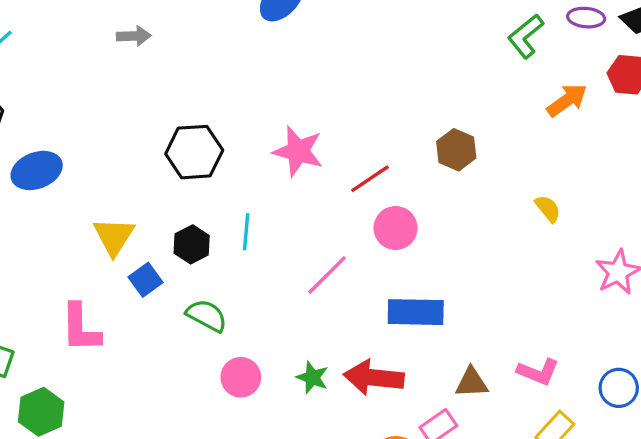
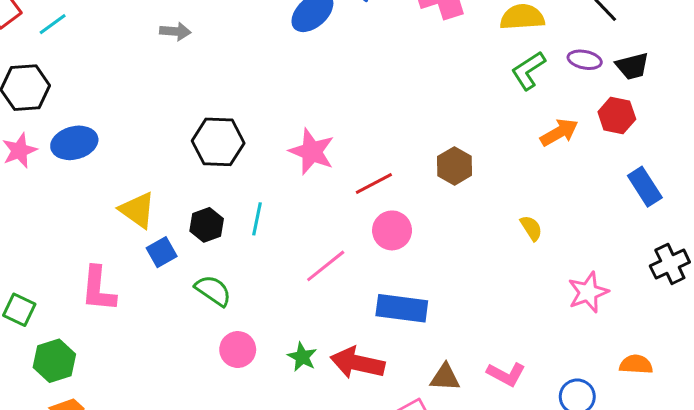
yellow triangle: (114, 236) -> (137, 210), turned -33

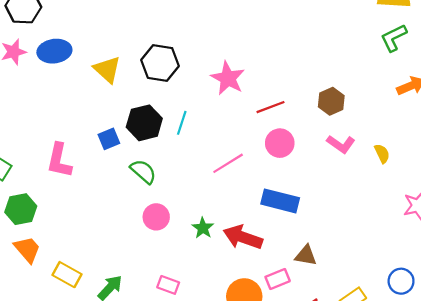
yellow triangle: (137, 210) -> (107, 70), moved
black hexagon: (207, 225) -> (144, 123), size x1.4
pink L-shape: (506, 374) -> (341, 144), moved

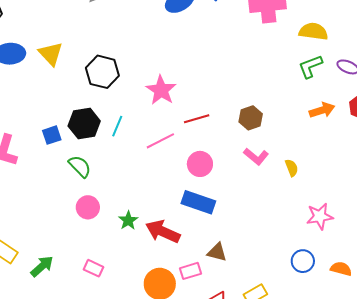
yellow triangle: (107, 70) -> (51, 54), moved
pink circle: (280, 143) -> (200, 164), moved
pink line: (228, 163) -> (160, 141), moved
blue circle: (401, 281) -> (303, 261), moved

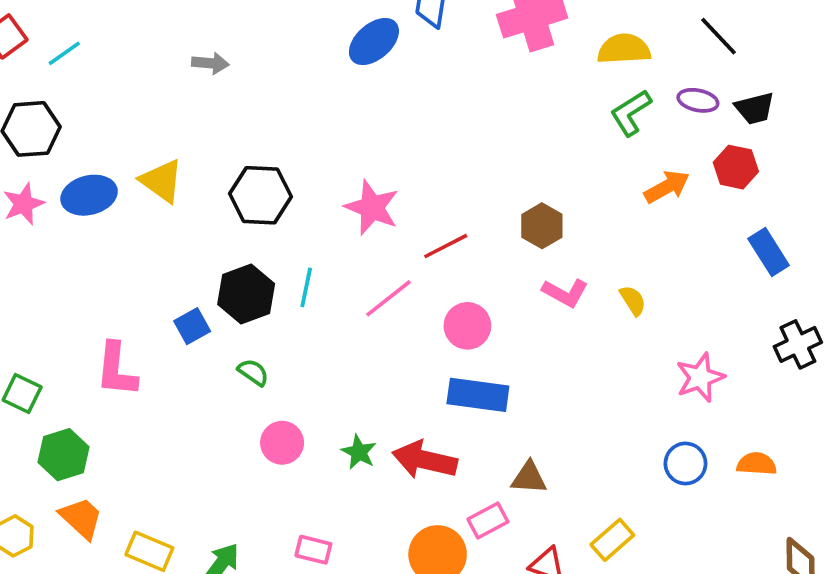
green semicircle: (80, 166) -> (253, 372), size x0.7

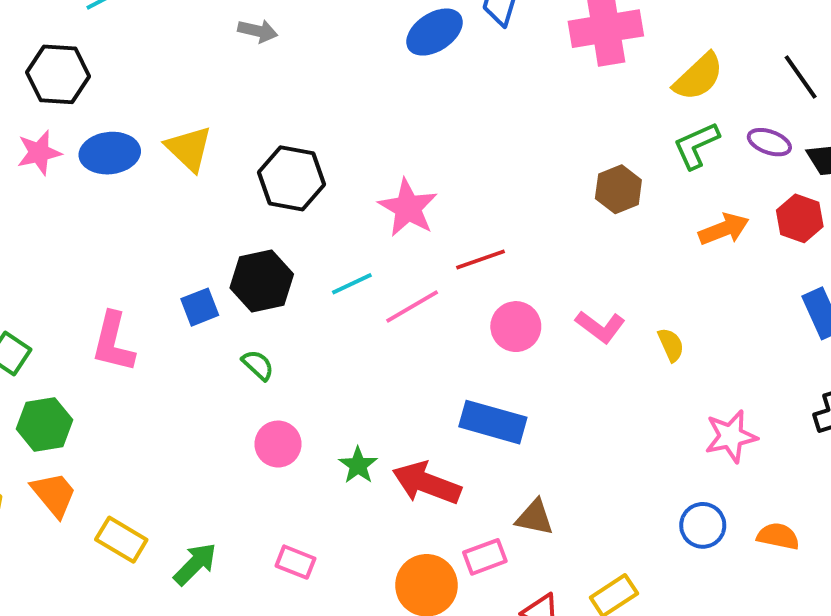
yellow semicircle: (624, 49) -> (698, 77), turned 132
brown hexagon: (542, 226) -> (618, 189), moved
cyan line: (306, 287) -> (352, 284), moved, turned 45
pink circle: (467, 326) -> (516, 327), moved

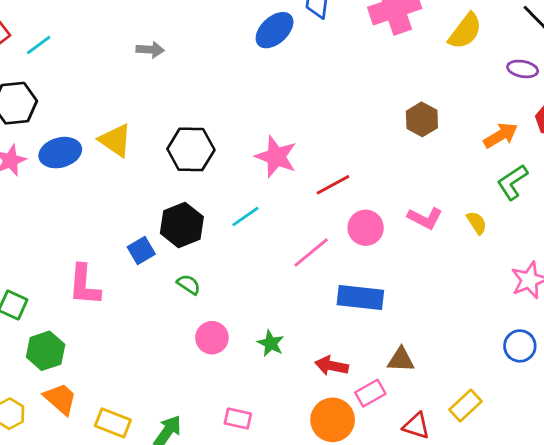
green L-shape: (696, 145) -> (512, 182), moved
pink line: (412, 306) -> (311, 252), moved
red arrow: (427, 483) -> (331, 366), moved, size x0.7

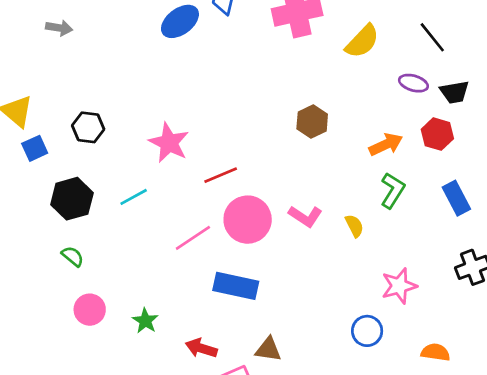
black hexagon: (191, 149) -> (88, 127), size x0.7
green L-shape: (512, 182) -> (393, 190), turned 150
pink circle: (366, 228) -> (248, 220), size x1.4
blue square: (141, 250) -> (35, 148), moved
blue circle: (520, 346) -> (367, 331), moved

